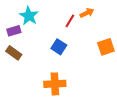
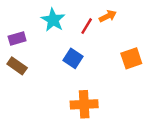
cyan star: (29, 16) -> (53, 20), moved
orange cross: (55, 84) -> (84, 104), moved

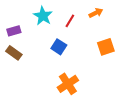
orange arrow: (108, 16) -> (96, 13), moved
orange cross: (84, 104) -> (68, 84), turned -30

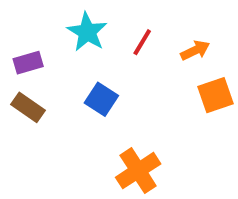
orange arrow: (96, 13) -> (195, 50), moved
blue square: (59, 47) -> (101, 99), moved

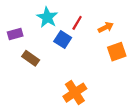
blue square: (101, 99) -> (63, 39), moved
brown rectangle: (28, 107) -> (31, 58), moved

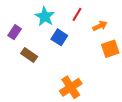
red line: (77, 23) -> (77, 14), moved
purple rectangle: (15, 34) -> (15, 32), turned -40

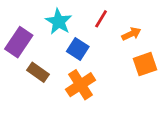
purple rectangle: (15, 32) -> (19, 42), size x1.5
orange cross: (71, 87) -> (81, 85), moved

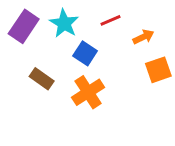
red line: (101, 19) -> (111, 20), turned 36
purple rectangle: (19, 42) -> (24, 26), moved

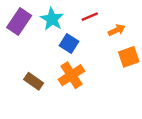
brown rectangle: (42, 79) -> (34, 81), moved

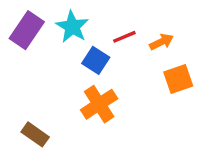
red line: (90, 17) -> (124, 37), moved
brown rectangle: (34, 81) -> (35, 134), moved

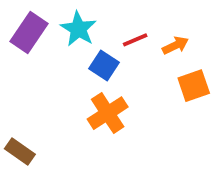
brown rectangle: (35, 134) -> (20, 152), moved

